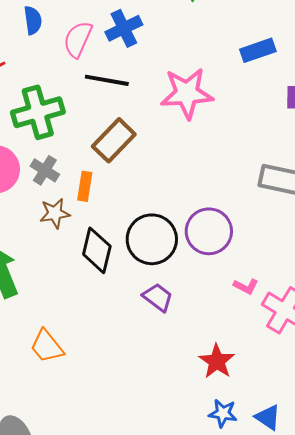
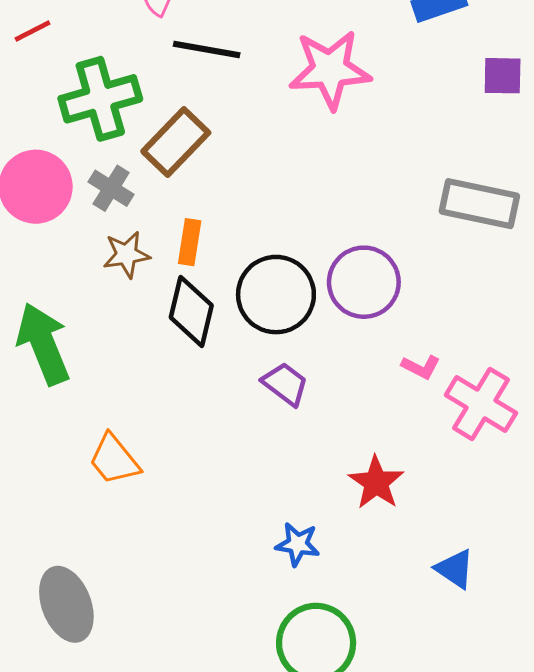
brown rectangle: (114, 140) -> (176, 142), moved
orange rectangle: (85, 186) -> (190, 242), moved
blue star: (223, 413) -> (298, 544), moved

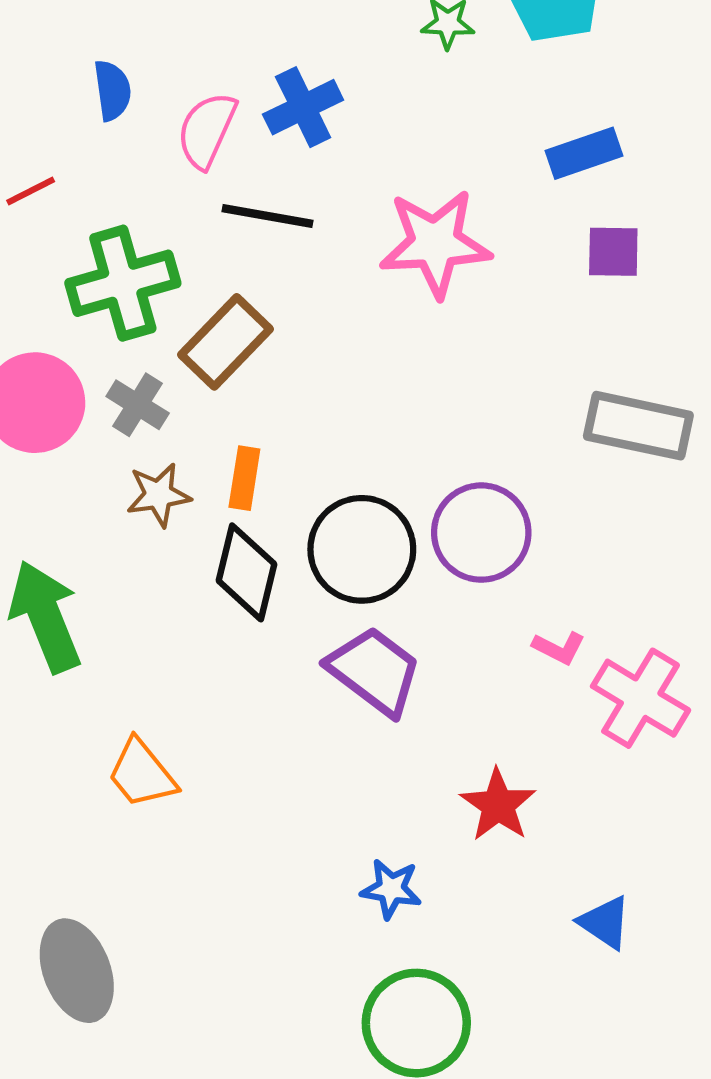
purple square: (503, 76) -> (613, 252), moved
purple trapezoid: (285, 384) -> (374, 671), size x1.5

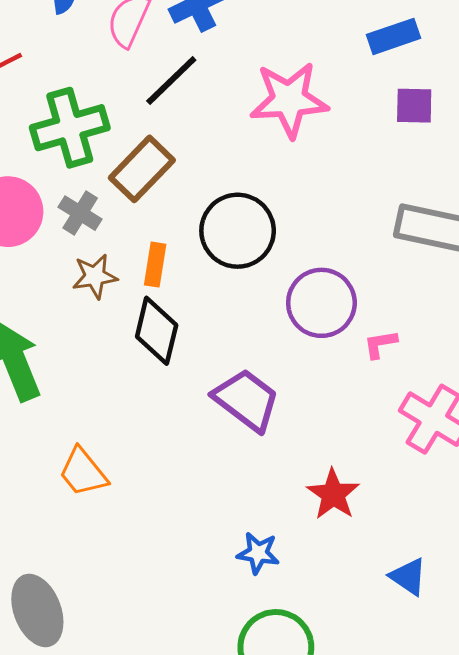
black line: (267, 216) -> (171, 81), turned -54
black circle: (362, 549) -> (238, 231), moved
pink L-shape: (559, 648) -> (380, 344), moved, turned 144

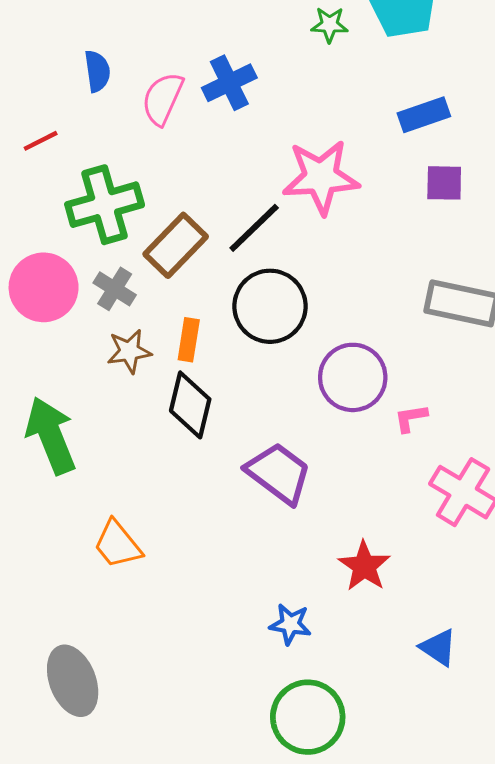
black line: (171, 81) -> (254, 228), moved

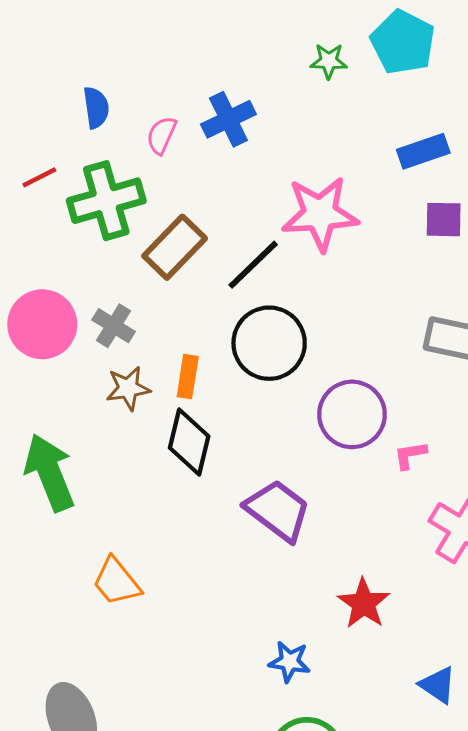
pink semicircle: (163, 99) -> (162, 135), size x0.7
green cross: (105, 205) -> (106, 201), moved
brown rectangle: (176, 245) -> (175, 247), moved

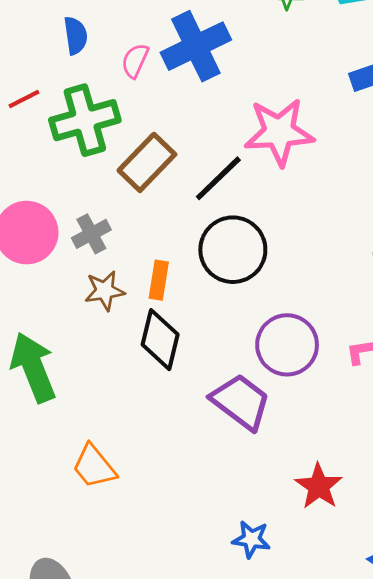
blue cross: (228, 119) -> (196, 46), size x1.4
gray cross: (114, 326) -> (91, 234), turned 30
purple circle: (352, 414) -> (287, 345), moved

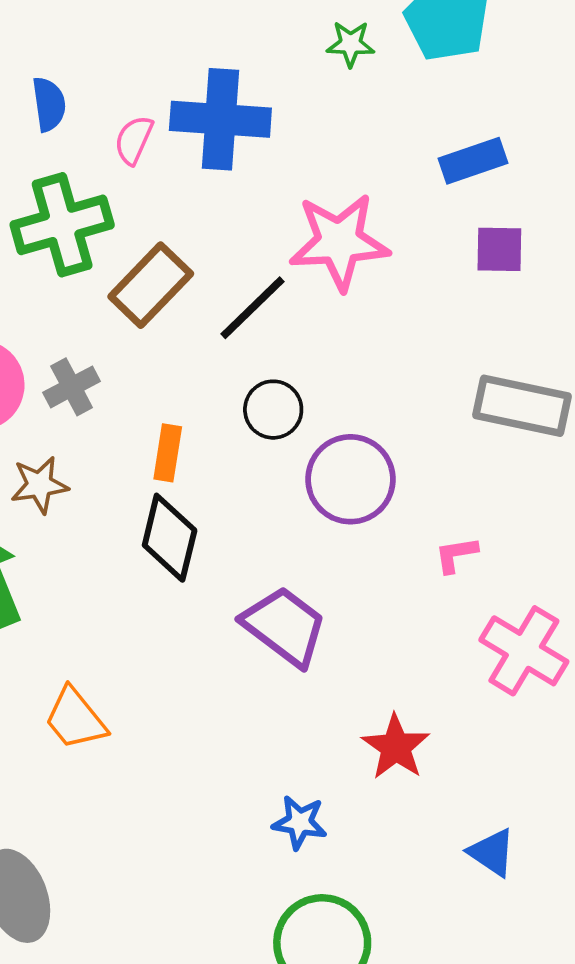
blue cross: (196, 46) -> (220, 119), turned 30
black circle: (233, 250) -> (273, 410), size x0.6
brown star: (105, 291) -> (39, 485), moved
purple circle: (287, 345) -> (350, 479), moved

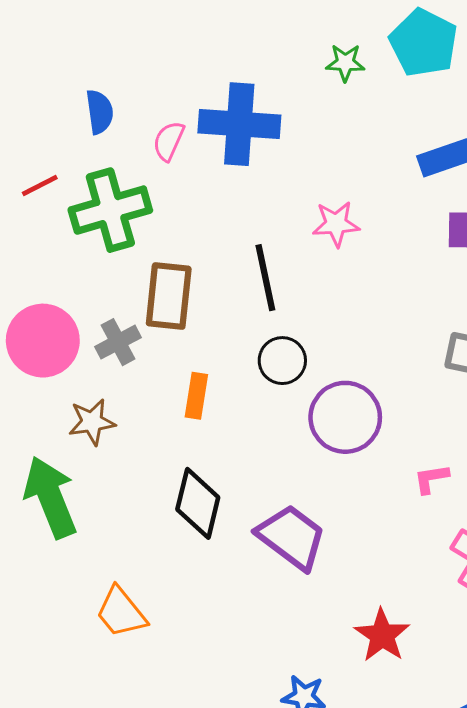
pink star: (339, 242) -> (336, 224), size x0.6
brown rectangle: (151, 285) -> (169, 296), moved, turned -38
black line: (252, 308) -> (265, 278), turned -58
black diamond: (170, 538) -> (198, 503), moved

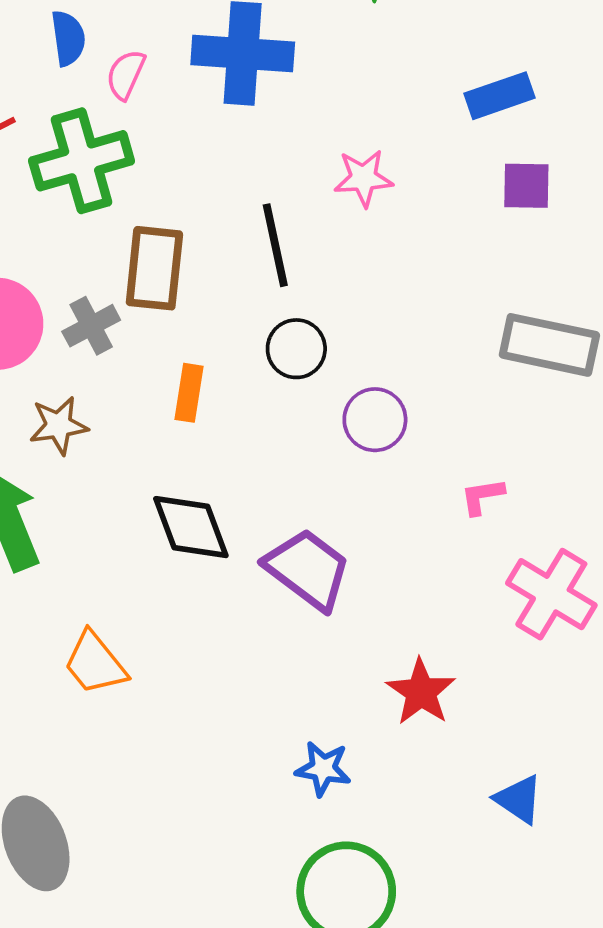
pink semicircle: (169, 141) -> (126, 75), moved
purple circle: (345, 417) -> (375, 420), size x0.7
black diamond: (198, 503) -> (191, 527), turned -34

